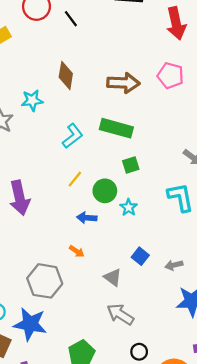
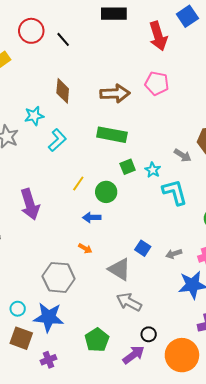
cyan L-shape: (73, 136) -> (57, 140), moved
cyan star: (129, 207) -> (153, 170), moved
gray triangle: (113, 277) -> (120, 269), size x1.4

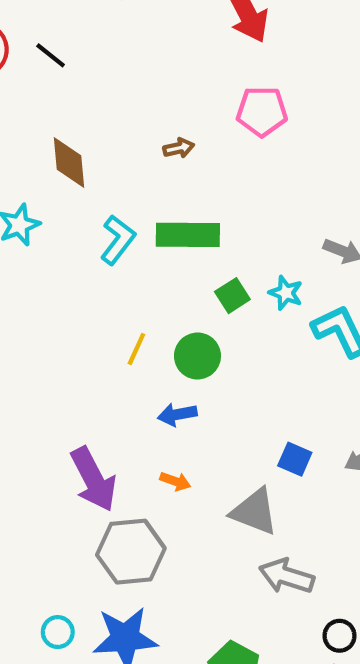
brown arrow: (115, 93) -> (179, 148), size x0.5
cyan L-shape: (57, 140) -> (118, 240), moved
purple arrow: (30, 204) -> (93, 479), moved

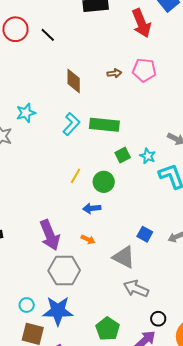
brown arrow: (179, 148) -> (114, 73), moved
brown diamond: (69, 163) -> (74, 81), moved

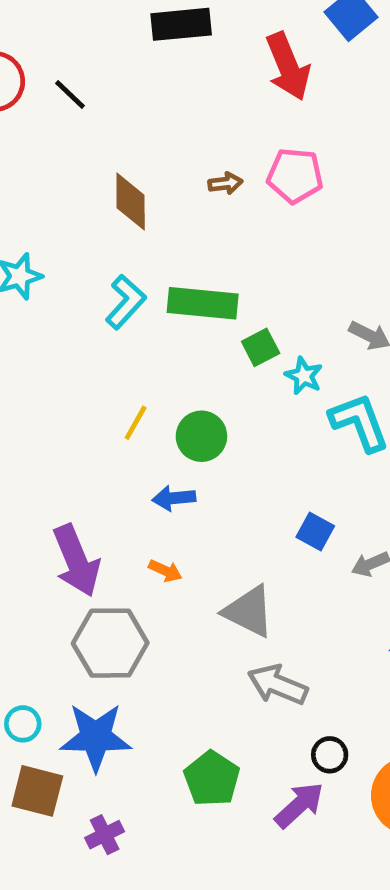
green square: (123, 155) -> (261, 347), moved
blue square: (145, 234) -> (315, 532), moved

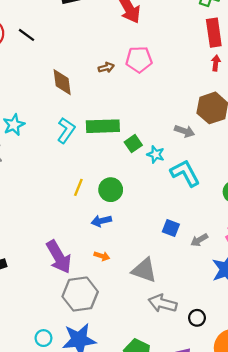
black circle: (330, 755) -> (197, 318), moved

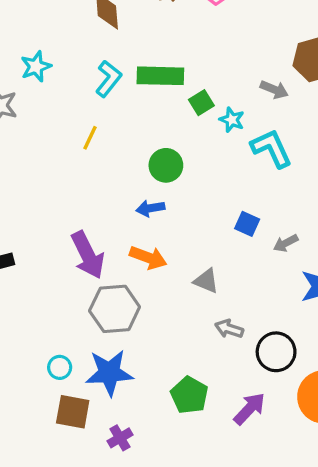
yellow line: (78, 187) -> (90, 138), moved
orange arrow: (102, 256) -> (148, 258), size x1.6
gray triangle: (144, 270) -> (206, 281), size x0.7
gray arrow: (163, 303) -> (229, 329), size x0.7
black circle: (197, 318) -> (276, 352), size x1.6

